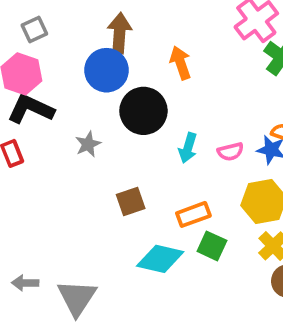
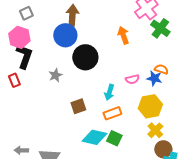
orange arrow: (180, 63) -> (123, 35), moved
black L-shape: (31, 109) -> (24, 56), turned 85
cyan arrow: (188, 148) -> (109, 92), moved
green square: (212, 246) -> (114, 138), moved

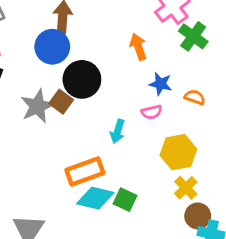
gray star: (55, 75) -> (37, 106), size x1.6
blue star: (154, 78) -> (161, 84), moved
brown square: (78, 106) -> (61, 102), moved, turned -35
orange rectangle: (112, 113) -> (85, 171), moved, size x1.4

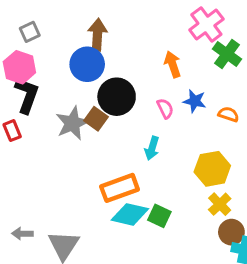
pink semicircle: (152, 112) -> (165, 108), moved, turned -102

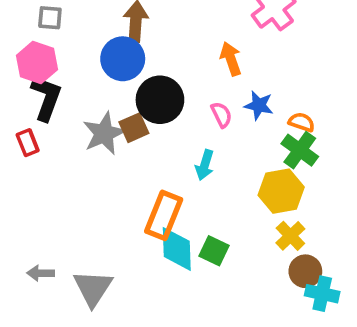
gray square: (30, 32) -> (50, 18), turned 30
green cross: (227, 54) -> (300, 150), moved
brown square: (96, 119) -> (134, 128), turned 30
orange rectangle: (120, 188) -> (164, 215), turned -48
cyan diamond: (130, 214) -> (177, 249), turned 75

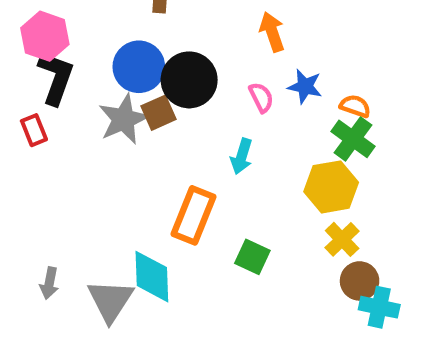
blue circle: (123, 59) -> (139, 67), moved
cyan diamond: (177, 249) -> (152, 277), moved
gray arrow: (41, 273) -> (49, 283), turned -80

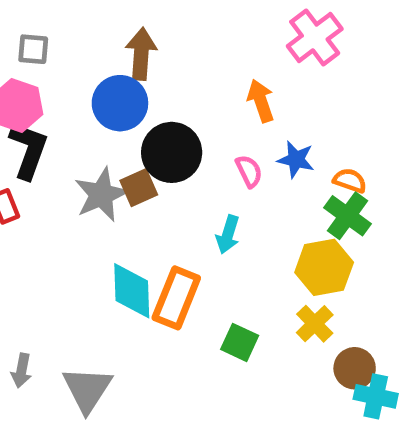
blue circle: (139, 67) -> (120, 103), moved
yellow cross: (342, 239) -> (315, 324), moved
cyan diamond: (152, 277) -> (132, 291), moved

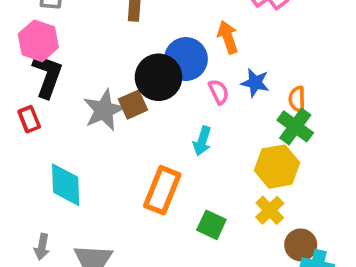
blue circle: (120, 103) -> (186, 59), moved
orange semicircle: (350, 181) -> (297, 99), turned -110
cyan diamond: (132, 291) -> (66, 185), moved

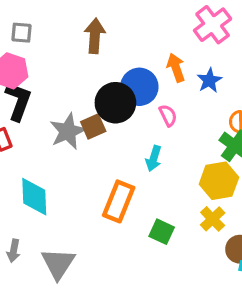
blue star: (255, 83) -> (209, 80), moved, turned 30

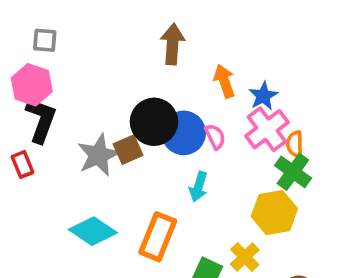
pink cross: (213, 25) -> (267, 129), moved
brown arrow: (95, 36) -> (173, 44), moved
blue circle: (139, 87) -> (184, 133), moved
cyan diamond: (34, 197) -> (93, 231), moved, turned -54
yellow cross: (213, 219) -> (245, 257), moved

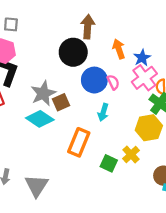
black circle: (154, 122) -> (73, 52), moved
brown square: (128, 150) -> (61, 102), moved
cyan diamond: (93, 231) -> (40, 119), moved

